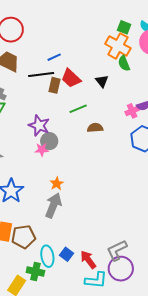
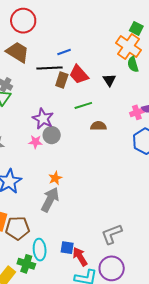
pink star: (42, 150) -> (35, 142), moved
gray L-shape: (117, 250) -> (112, 234), moved
blue square: (67, 254) -> (67, 248), moved, turned -32

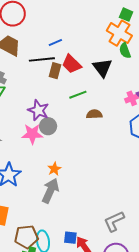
black triangle: (109, 80) -> (102, 68), size x1.5
pink star: (35, 142) -> (32, 134), size x1.5
brown pentagon: (17, 228) -> (26, 237), moved

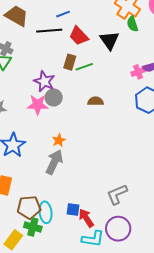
brown rectangle: (55, 71) -> (70, 62), moved
brown semicircle: (94, 114) -> (95, 101), moved

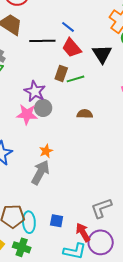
blue line: (63, 14) -> (68, 27), moved, turned 56
red arrow: (86, 218) -> (83, 232), moved
green cross: (33, 227) -> (22, 247), moved

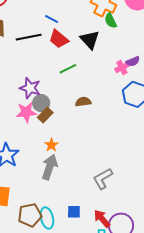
brown rectangle: (61, 73) -> (45, 115), moved, turned 35
gray L-shape: (101, 208) -> (103, 179), moved

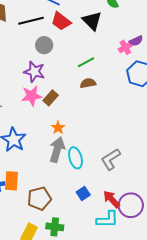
green line: (68, 69) -> (86, 62), moved
gray circle: (41, 103) -> (44, 45), moved
blue square: (74, 212) -> (83, 193), turned -32
cyan ellipse: (47, 218) -> (75, 158), moved

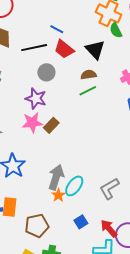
brown semicircle: (88, 83) -> (89, 75), moved
orange star: (58, 128) -> (58, 195), moved
cyan ellipse: (75, 158) -> (74, 186), turned 50

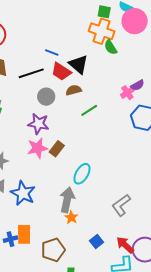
black triangle: (95, 50) -> (78, 64), moved
brown semicircle: (89, 75) -> (74, 90), moved
cyan ellipse: (74, 186) -> (82, 174), moved

